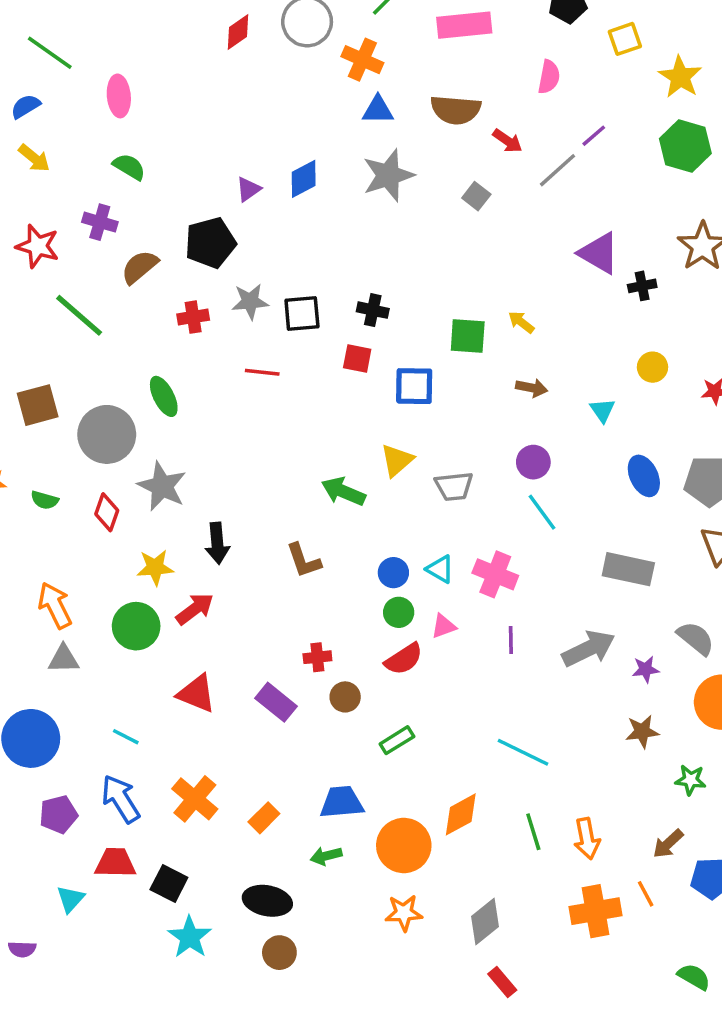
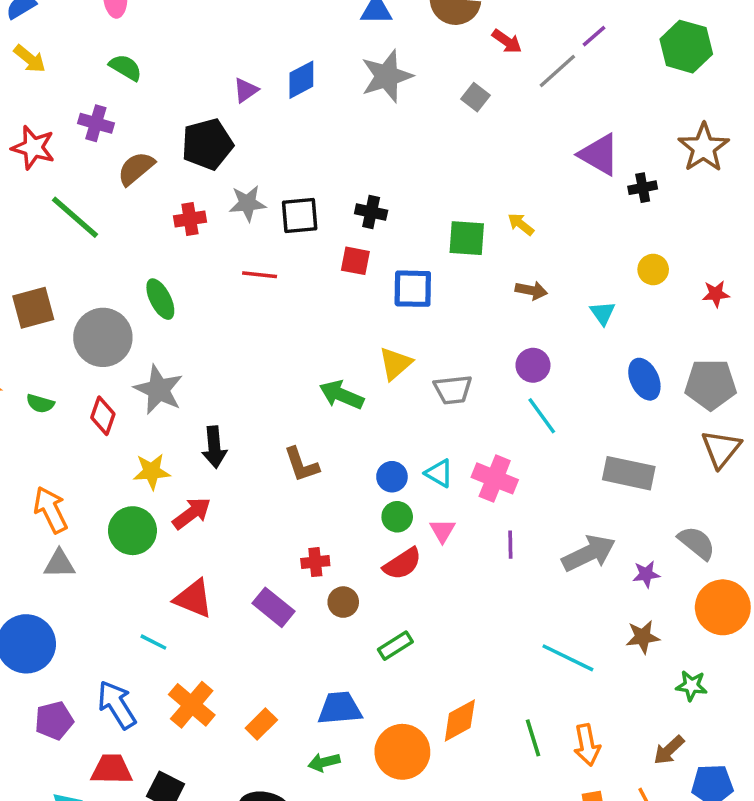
pink triangle: (444, 626) -> (442, 531), turned -40
cyan line: (126, 737) -> (153, 642), moved
cyan line: (523, 752) -> (568, 658), moved

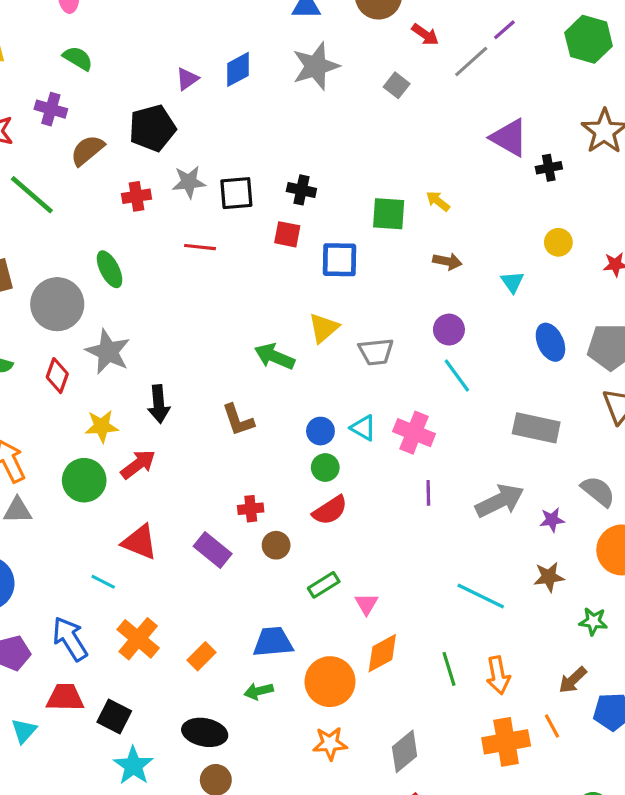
pink triangle: (442, 531) -> (366, 604), moved

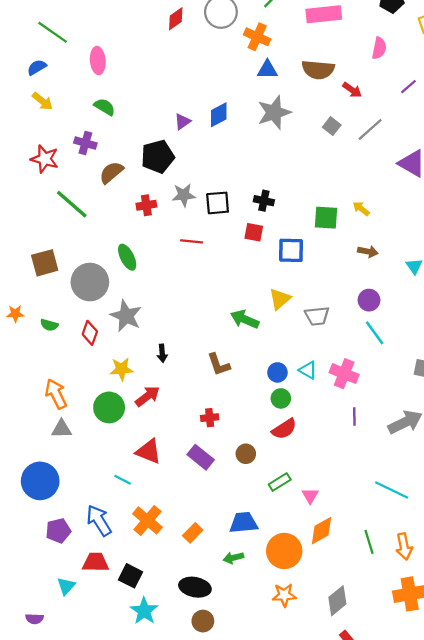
gray line: (471, 61) -> (370, 129), moved
black arrow: (159, 404) -> (162, 353), size x0.7
red cross: (251, 509) -> (210, 418), moved

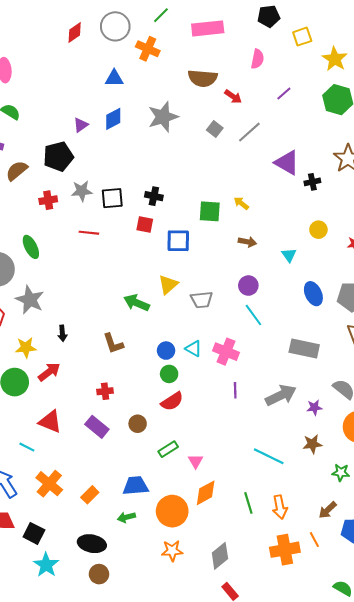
blue triangle: (267, 70) -> (114, 78), moved

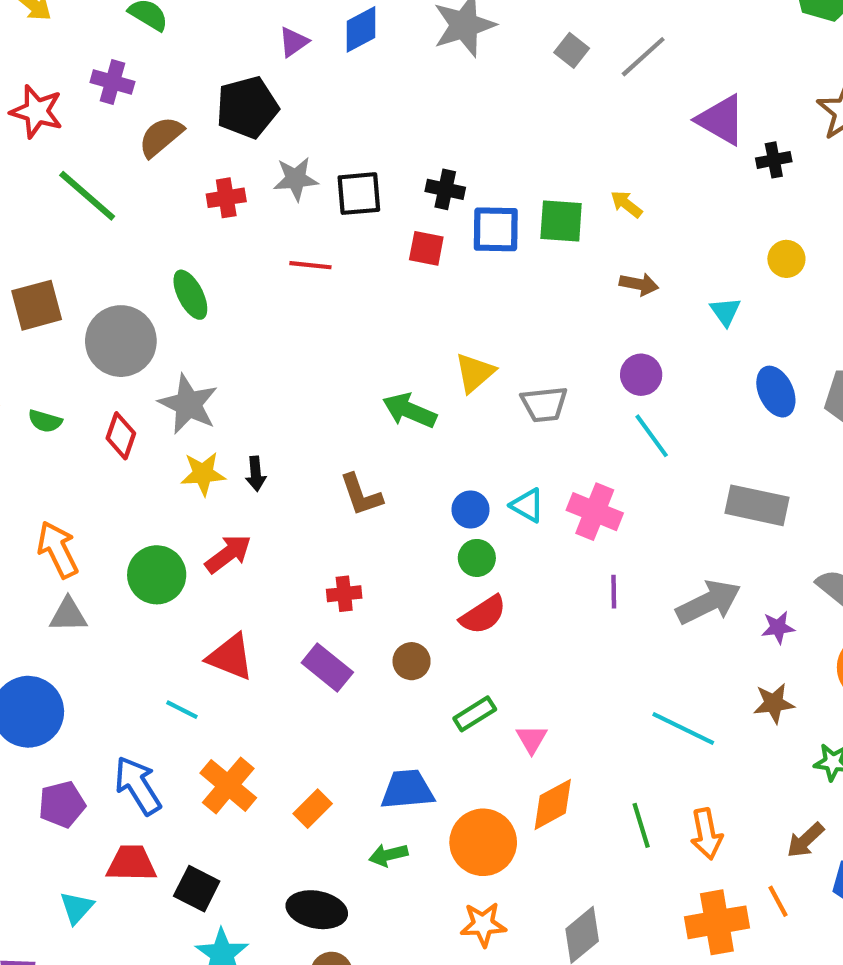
blue square: (178, 241) -> (496, 229), moved
yellow star: (26, 348) -> (203, 474), moved

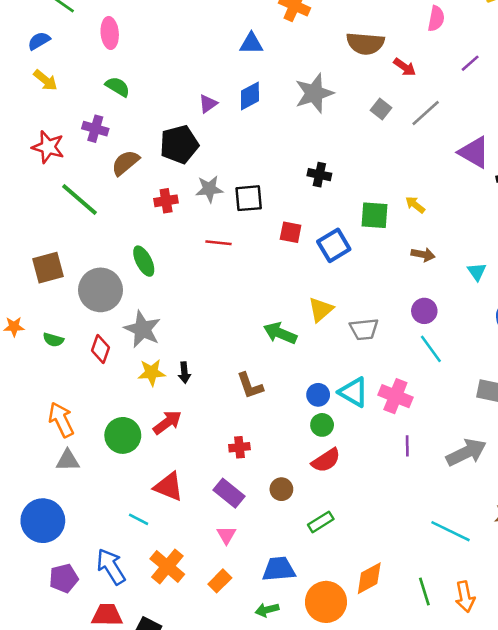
black cross: (445, 189) -> (319, 175), moved
blue square: (496, 229) -> (334, 245), moved, turned -32
cyan triangle: (527, 505) -> (354, 392), size x1.4
pink triangle: (532, 739) -> (226, 535), moved

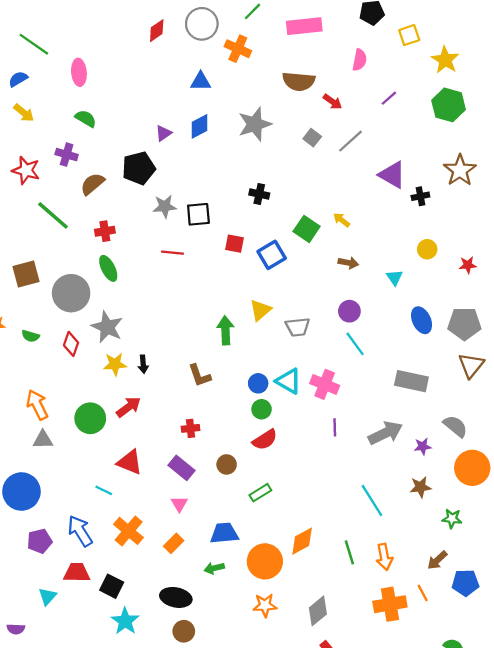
red cross: (166, 201) -> (105, 231), moved
green square: (374, 215) -> (307, 229), turned 30
green arrow: (280, 333) -> (225, 330), turned 64
cyan line: (451, 531) -> (372, 501), turned 32

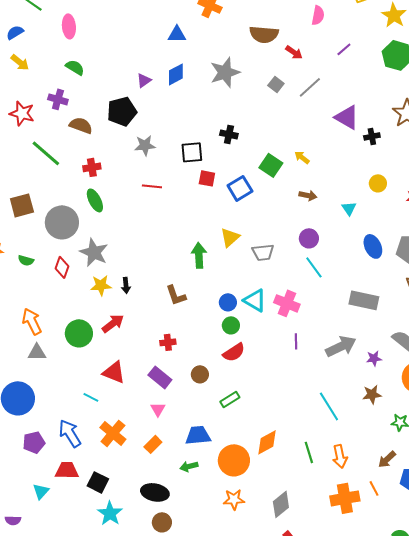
brown semicircle: (92, 184) -> (81, 125), turned 60
black square: (198, 214) -> (192, 152), moved

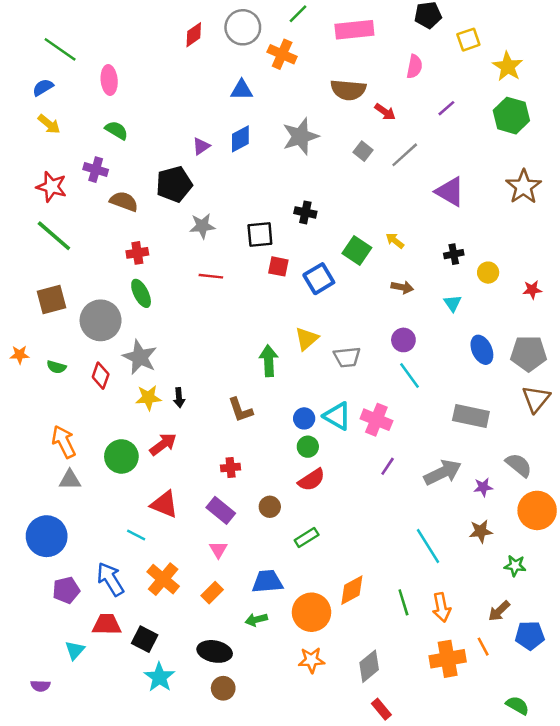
black cross: (372, 136) -> (454, 254), moved
green line: (46, 153) -> (54, 236), moved
purple line: (296, 341) -> (388, 466), turned 35

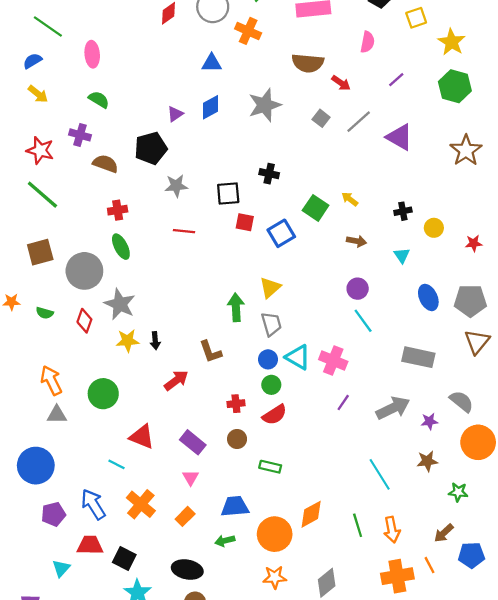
purple triangle: (450, 192) -> (400, 137), moved
gray trapezoid: (347, 357) -> (271, 324), moved, turned -100
red arrow: (163, 444) -> (176, 380), moved
red cross: (231, 468) -> (236, 404), moved
green rectangle: (307, 537) -> (270, 467), turned 45

